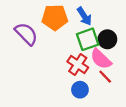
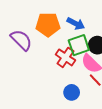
blue arrow: (84, 16) -> (76, 24), turned -30
red cross: (78, 64) -> (65, 57), moved

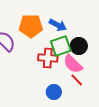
red cross: (65, 57) -> (48, 58), turned -30

